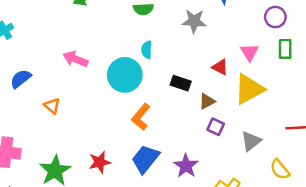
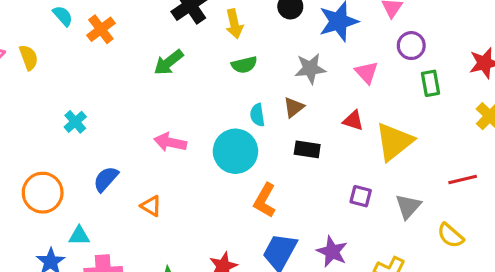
pink triangle: (250, 52) -> (367, 73), moved
brown triangle: (207, 101) -> (294, 107), moved

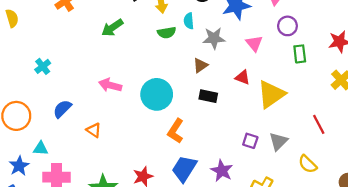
cyan semicircle: (257, 115) -> (189, 21), moved
red line: (463, 179) -> (319, 124), turned 72
purple square: (361, 196) -> (250, 141), moved

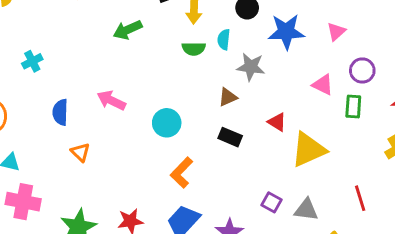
purple circle: (287, 26) -> (362, 70), moved
pink triangle: (254, 43) -> (323, 85), moved, turned -36
cyan circle: (157, 94) -> (167, 123), size x0.7
blue semicircle: (62, 109) -> (60, 112), moved, turned -54
gray triangle: (278, 141) -> (306, 210), turned 42

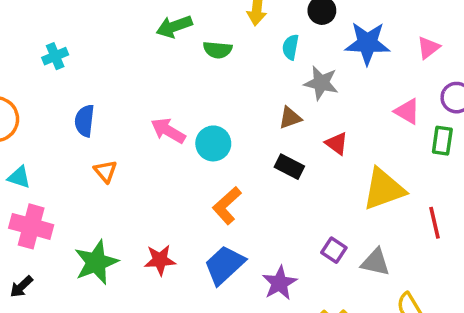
green semicircle: (194, 49) -> (218, 50), moved
pink arrow: (111, 100) -> (168, 131), moved
red triangle: (277, 122) -> (337, 143), moved
red line: (360, 198) -> (434, 223), moved

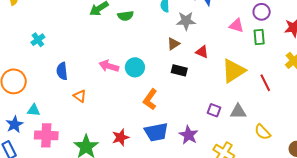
blue trapezoid: (224, 265) -> (156, 132), turned -135

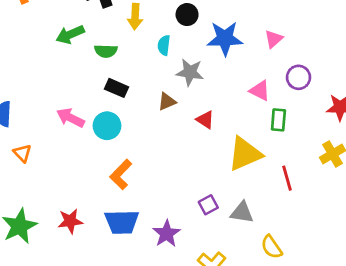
green rectangle: (259, 37) -> (278, 120), moved
black rectangle: (179, 70) -> (117, 88), moved
purple square: (214, 110) -> (208, 205), turned 32

